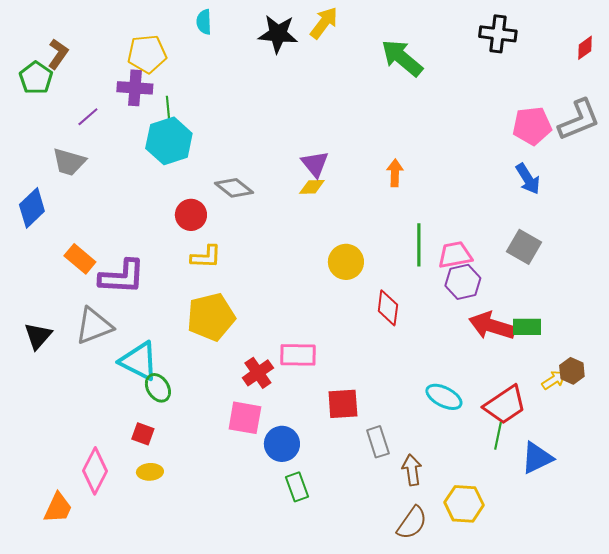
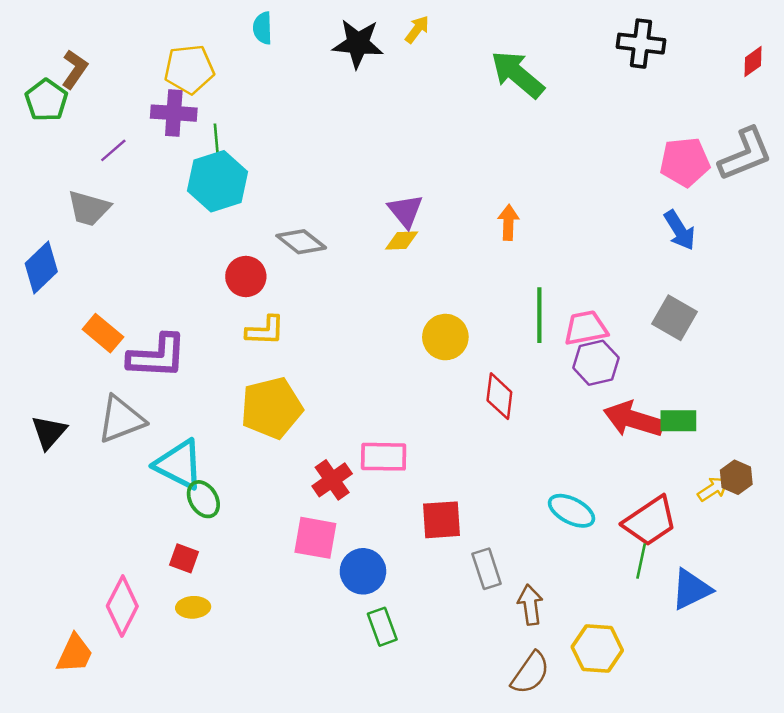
yellow arrow: (324, 23) -> (417, 29), size x0.7

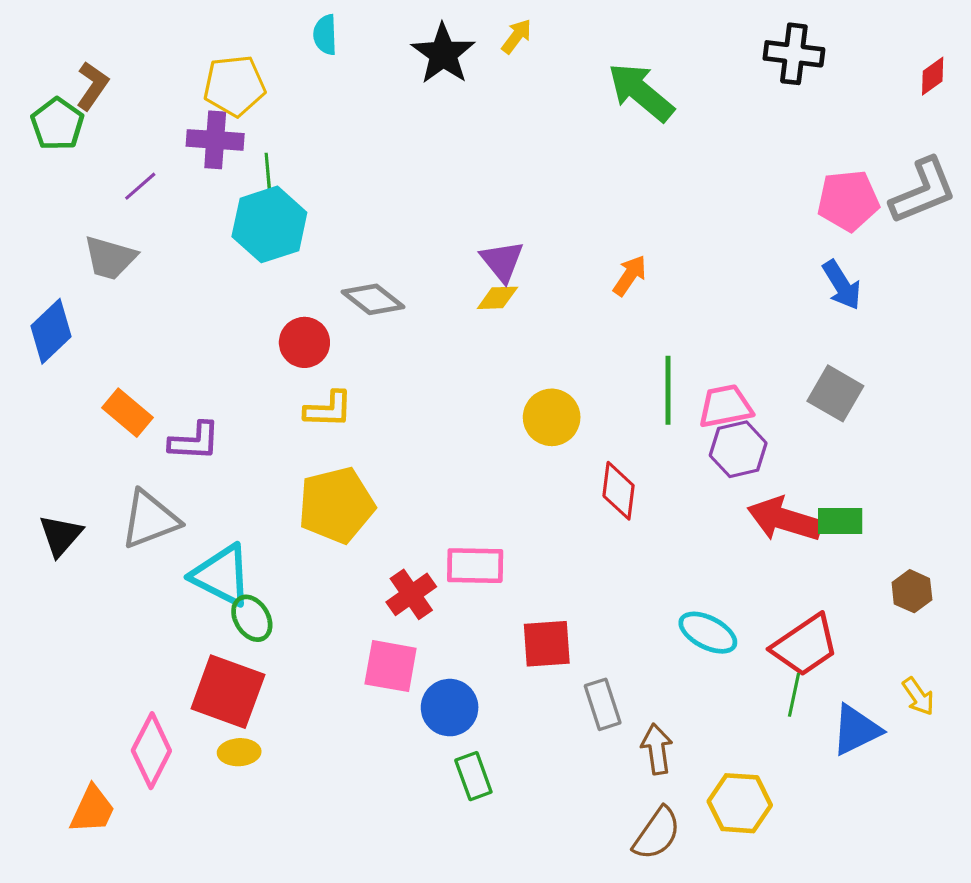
black star: (358, 44) -> (443, 54), turned 30
orange arrow: (508, 222) -> (630, 275), turned 32
purple L-shape: (157, 356) -> (194, 441), size x0.7
yellow arrow: (713, 489) -> (918, 696), moved, turned 88
red square: (184, 558) -> (228, 692), size x2.0

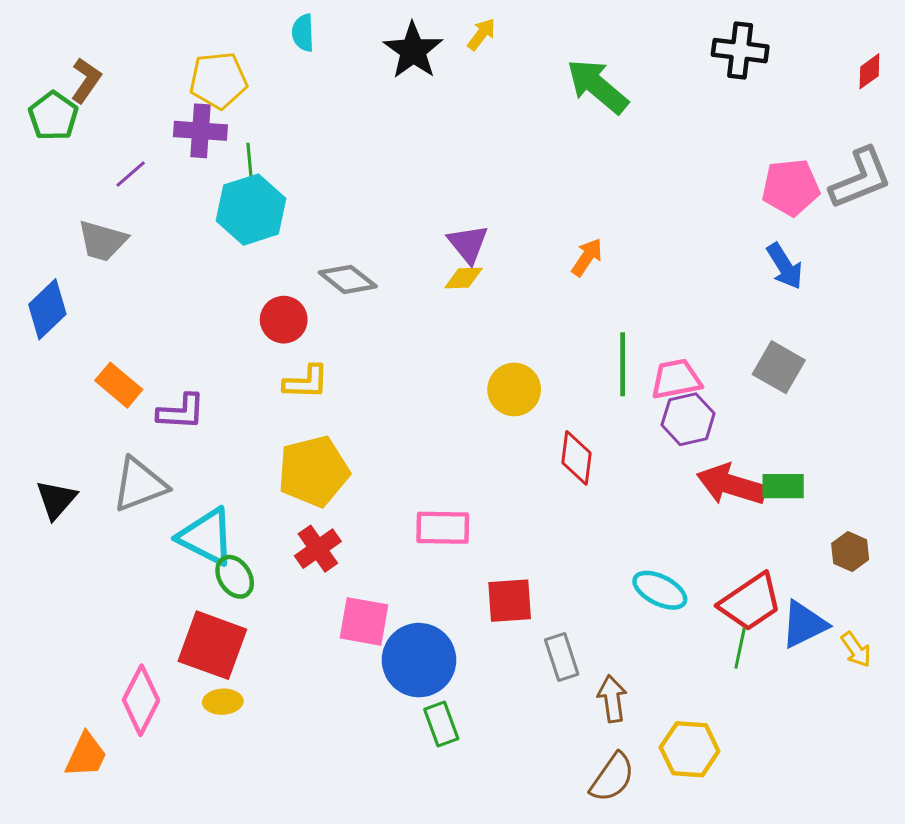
red cross: (411, 594) -> (318, 549), moved
blue circle: (450, 708) -> (419, 660), size x1.4
blue triangle: (856, 730) -> (804, 624), moved

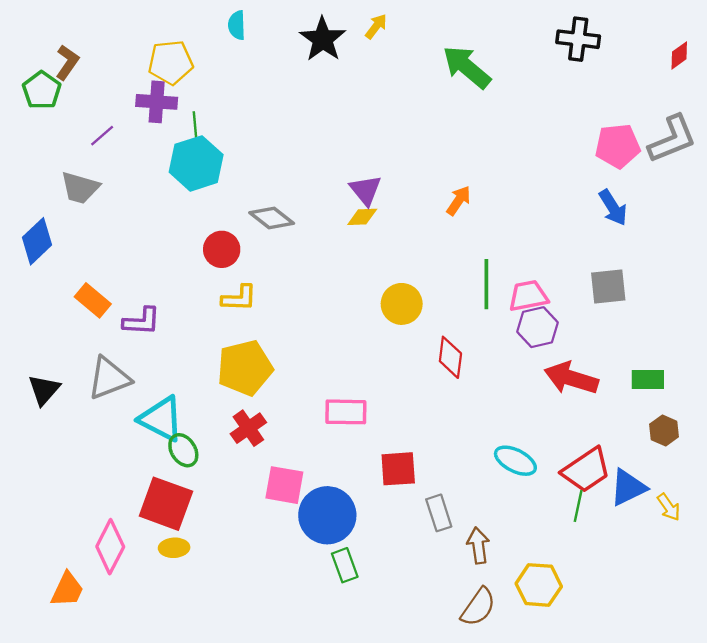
gray square: (779, 367) -> (608, 287), turned -36
green rectangle: (783, 486) -> (648, 379), moved

